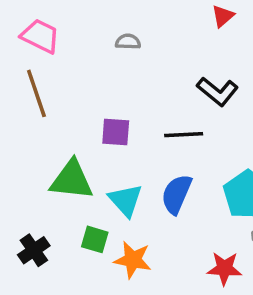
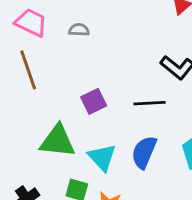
gray semicircle: (128, 42) -> (79, 30), moved
purple square: (116, 132) -> (94, 101), turned -30

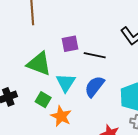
black line: (150, 103) -> (95, 55), moved

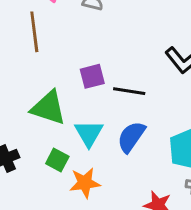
orange star: (61, 116) -> (85, 183), turned -30

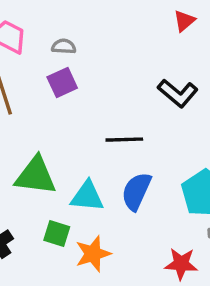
purple square: (92, 76) -> (62, 82), moved
cyan triangle: (89, 133) -> (87, 196), turned -44

